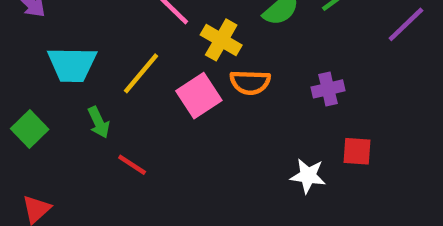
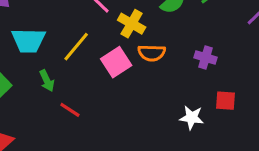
purple cross: (328, 89) -> (205, 57), turned 30

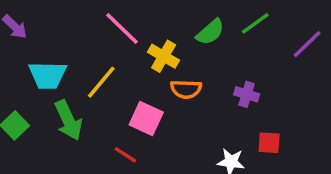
pink square: (116, 62) -> (146, 119), moved, turned -32
green arrow: (47, 81) -> (68, 120), size x1.6
red line: (70, 110) -> (125, 155), moved

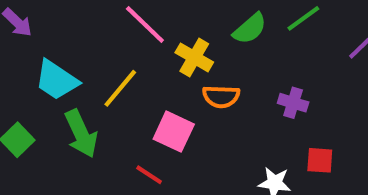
cyan trapezoid: (48, 75) -> (56, 80), turned 33

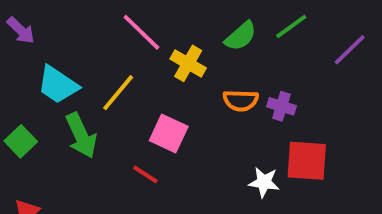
orange semicircle: (221, 97) -> (241, 100), moved
red square: (320, 160) -> (307, 161), size x1.6

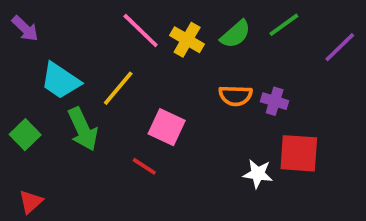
yellow cross: (188, 63) -> (187, 40), moved

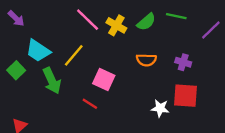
green line: (284, 25) -> (176, 16), turned 48
purple cross: (275, 101) -> (183, 62), moved
green square: (25, 135) -> (16, 70), moved

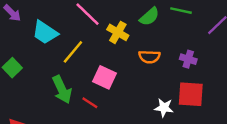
yellow cross: (116, 25) -> (118, 32), moved
cyan trapezoid: (38, 51) -> (45, 32), moved
green arrow: (52, 81) -> (62, 89), moved

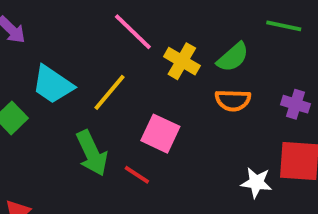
green semicircle: (149, 17) -> (233, 57), moved
cyan trapezoid: (45, 32) -> (53, 85), moved

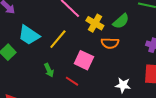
orange semicircle: (233, 100) -> (110, 43), moved
green arrow: (92, 153) -> (49, 70), size x0.6
white star: (256, 183) -> (123, 85), moved

